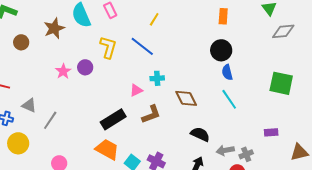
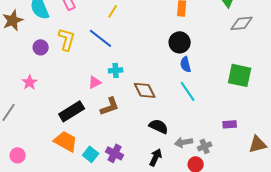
purple circle: (85, 67) -> (41, 47), moved
pink star: (63, 71) -> (30, 82), moved

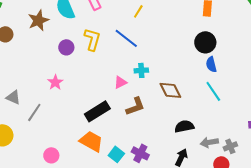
black semicircle: (159, 126) -> (184, 126), turned -36
pink circle: (18, 155) -> (51, 155), moved

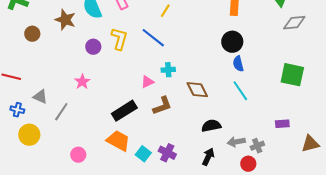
brown star: (38, 20) -> (65, 20), turned -30

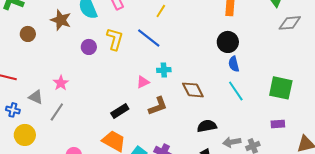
green square: (292, 75) -> (281, 88), moved
pink star: (82, 82) -> (61, 83), moved
black rectangle: (124, 111) -> (120, 111), size x0.7

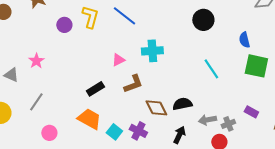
blue semicircle: (234, 64) -> (244, 40), moved
cyan cross: (164, 70) -> (152, 51), moved, size x1.5
brown diamond: (193, 90) -> (156, 108), moved
gray line: (57, 112) -> (36, 102), moved
purple rectangle: (278, 124) -> (251, 112), moved, turned 32

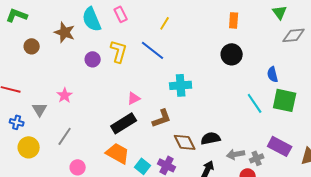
pink triangle: (118, 60) -> (134, 98), moved
cyan line: (211, 69) -> (255, 103), moved
gray triangle: (11, 75) -> (40, 109), turned 35
black rectangle: (95, 89) -> (124, 123), size x1.4
purple rectangle: (251, 112) -> (280, 146), size x1.6

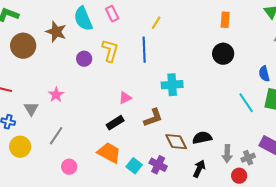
brown circle: (32, 46) -> (23, 46), size x1.6
blue line: (153, 50) -> (144, 50), turned 50
black rectangle: (124, 123) -> (115, 123), size x0.7
gray arrow: (236, 154) -> (227, 154), turned -78

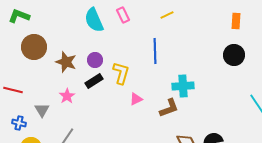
yellow line: (156, 23) -> (167, 15), moved, turned 32
brown star: (56, 32) -> (66, 62), moved
yellow L-shape: (110, 51) -> (121, 73), moved
brown L-shape: (153, 118) -> (169, 108), moved
black rectangle: (115, 123) -> (94, 81), moved

